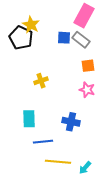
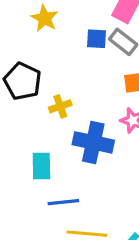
black pentagon: (21, 38) -> (23, 81), moved
blue cross: (71, 122) -> (93, 142), moved, size x1.4

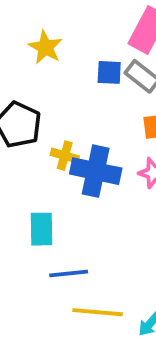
yellow cross: (60, 106) -> (65, 156), turned 35
blue cross: (93, 142) -> (96, 171), moved

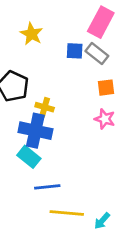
blue cross: (96, 171) -> (35, 131), moved
cyan rectangle: (42, 229) -> (29, 157), turned -50

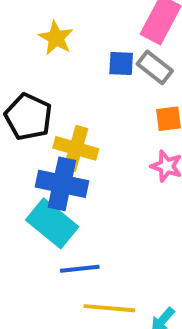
yellow cross: (45, 107) -> (76, 148), size x1.5
cyan rectangle: (29, 157) -> (52, 223), size x1.4

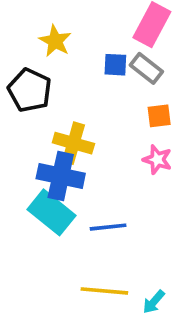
black pentagon: (28, 117) -> (30, 90), moved
blue line: (80, 269) -> (108, 227), moved

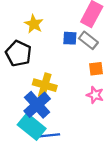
blue cross: (61, 176) -> (37, 105), turned 36
blue line: (108, 227) -> (49, 135), moved

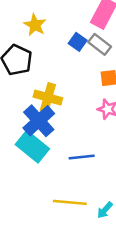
blue square: (70, 38) -> (78, 42), turned 32
blue line: (49, 135) -> (82, 157), moved

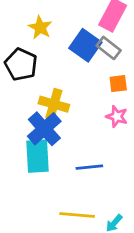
blue square: (78, 42) -> (85, 45), size x1.6
cyan rectangle: (32, 147) -> (37, 156), turned 48

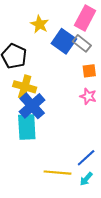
yellow star: (40, 27) -> (40, 24), moved
yellow cross: (54, 104) -> (25, 87), moved
blue line: (89, 167) -> (86, 158), moved, turned -36

